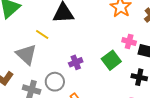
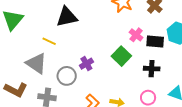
pink cross: (129, 41) -> (136, 35), turned 32
gray circle: (55, 82) -> (67, 76), moved

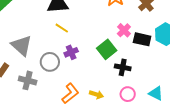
yellow line: (49, 41) -> (62, 28), moved
black cross: (152, 69) -> (123, 67), moved

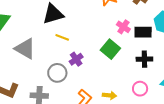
gray triangle: (22, 46) -> (25, 49), moved
black cross: (123, 67) -> (144, 59), moved

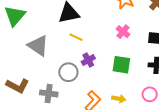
pink cross: (123, 27) -> (123, 32), moved
green square: (110, 49) -> (121, 65), moved, turned -36

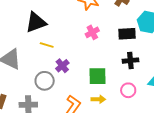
pink cross: (123, 32) -> (92, 32), turned 32
green square: (121, 65) -> (98, 76), moved

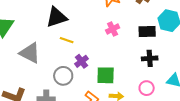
green square: (98, 76) -> (106, 75), moved

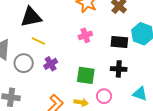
green square: (106, 75) -> (86, 75), moved
gray circle: (63, 76) -> (24, 63), moved
pink circle: (147, 88) -> (104, 96), moved

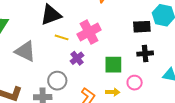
pink cross: (85, 35) -> (89, 32), moved, size x1.6
gray circle: (24, 63) -> (57, 81), moved

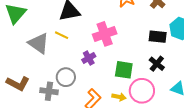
yellow line: (62, 37) -> (62, 35), moved
black cross: (145, 54) -> (157, 64), turned 35
pink circle: (135, 83) -> (142, 91), size x1.6

